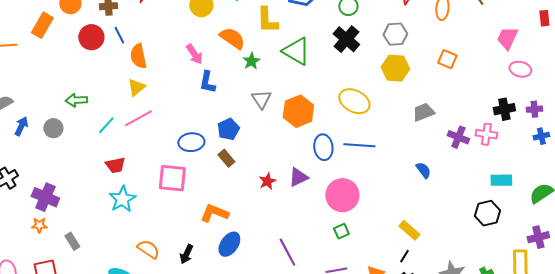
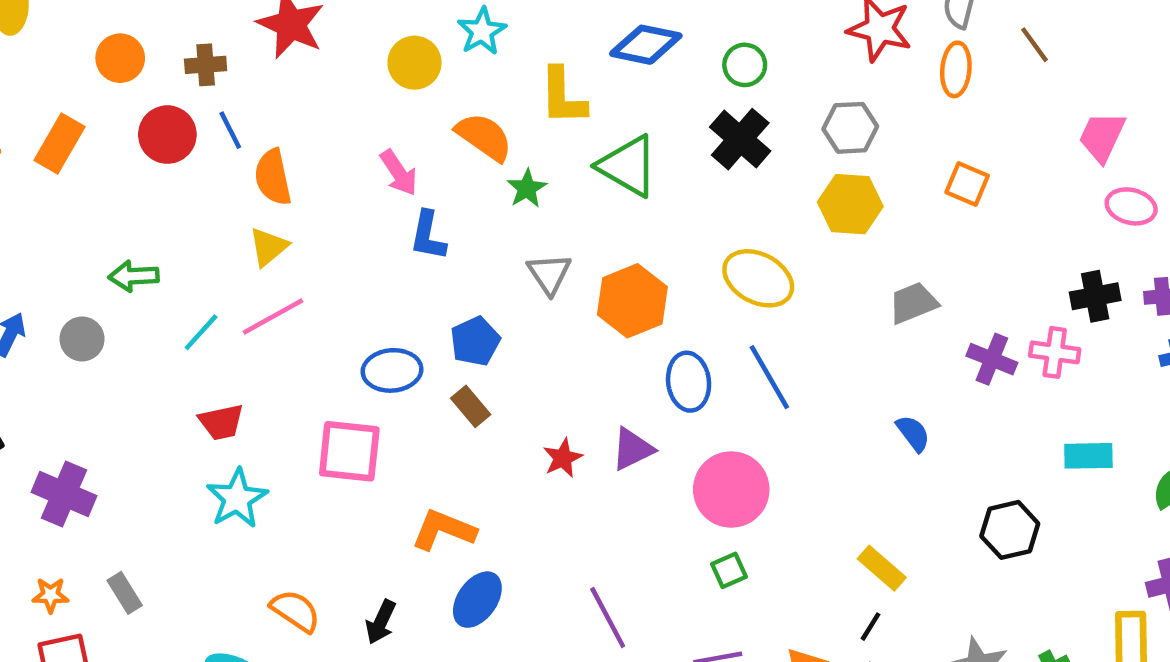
orange rectangle: (42, 25) -> (60, 144), moved
blue line: (359, 145) -> (769, 377), turned 56
black hexagon: (487, 213) -> (1010, 530), moved
orange star: (39, 225) -> (51, 595), moved

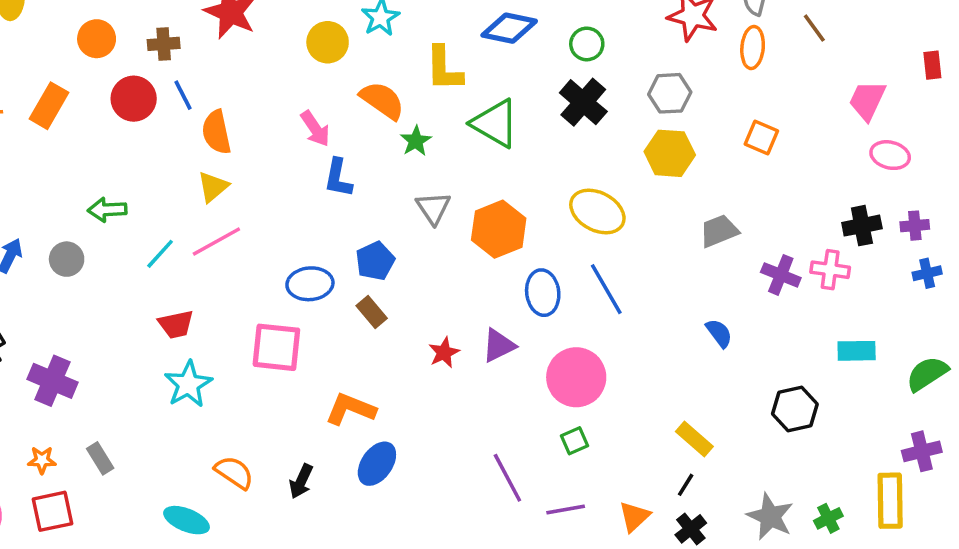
purple line: (608, 618) -> (507, 478), moved

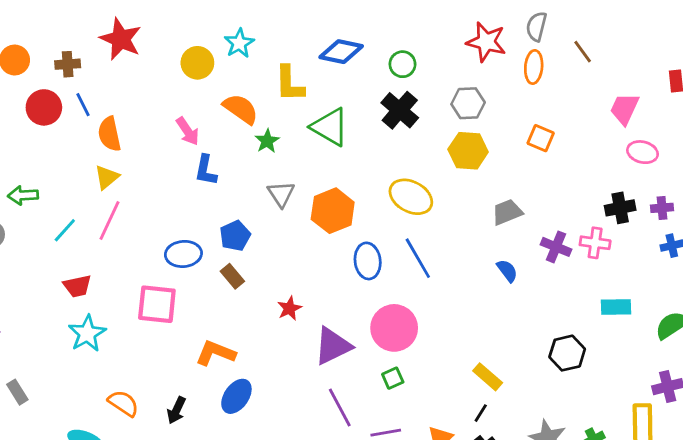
pink line: (216, 241) -> (109, 220), turned -36
blue semicircle: (719, 333) -> (507, 271), moved
purple triangle: (499, 346) -> (333, 346), moved, size x1.4

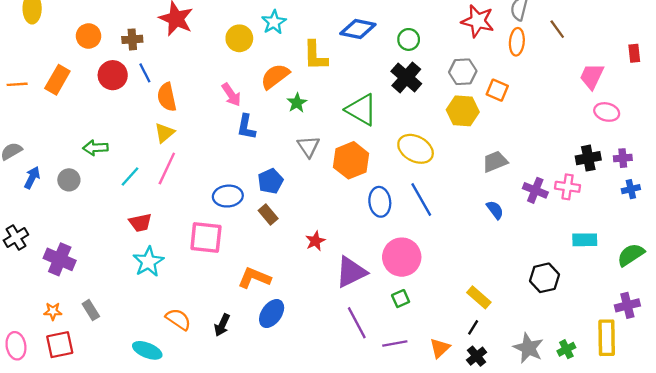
orange semicircle: (241, 109) -> (275, 76), turned -72
green triangle: (330, 127) -> (361, 110), moved
orange square: (541, 138) -> (497, 90), moved

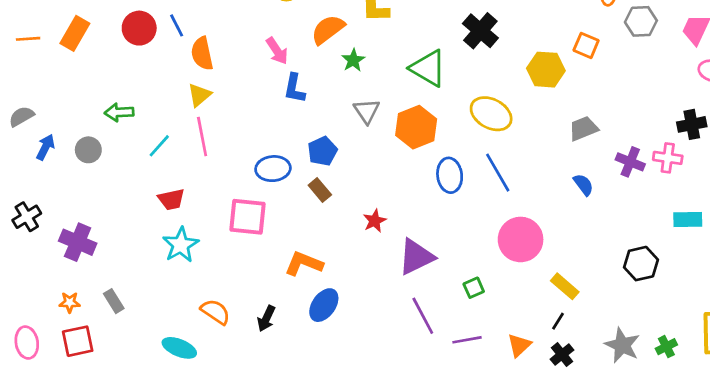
gray hexagon: (463, 72) -> (641, 21), moved
pink line: (167, 168) -> (202, 136), turned -36
pink circle: (402, 257) -> (521, 239), moved

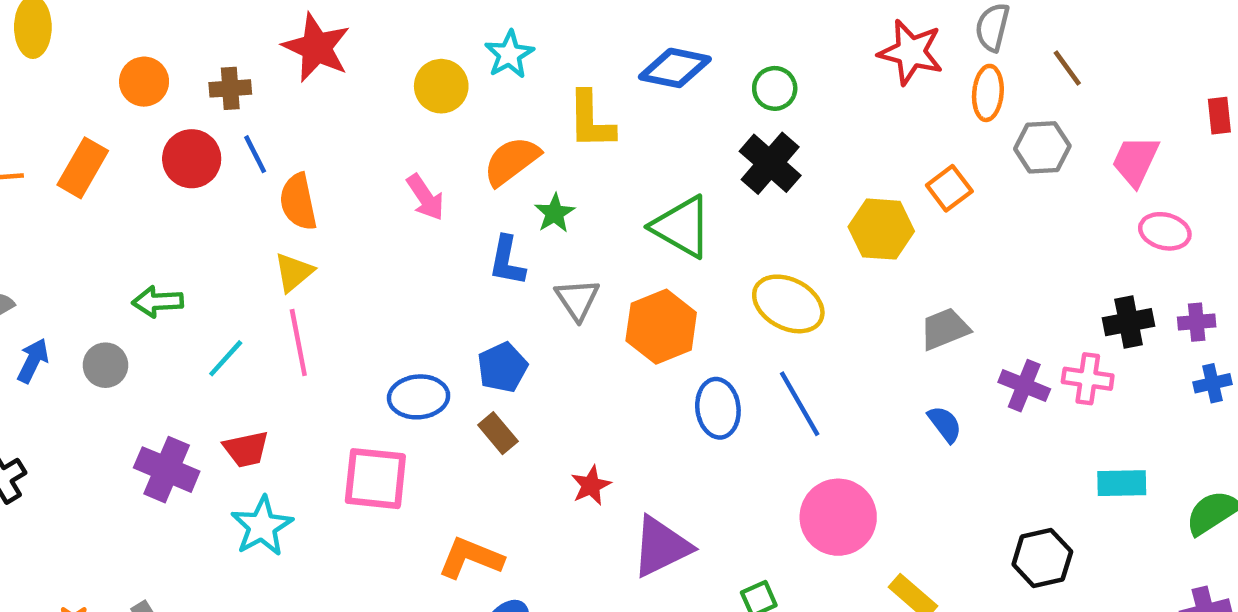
orange square: (586, 45) -> (949, 188), turned 30
blue L-shape: (294, 88) -> (507, 261), moved
purple cross: (78, 242) -> (167, 470), moved

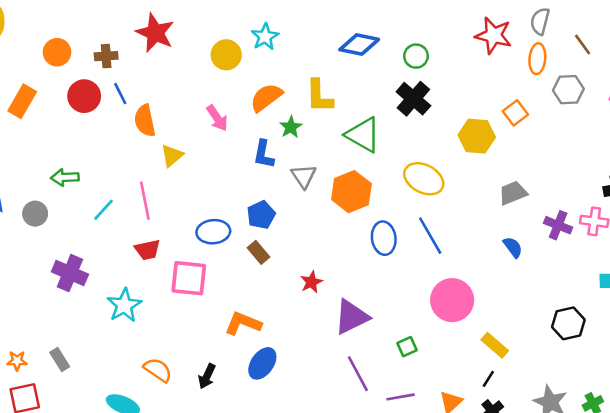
yellow L-shape: (591, 120) -> (319, 96), moved
yellow triangle: (294, 272) -> (172, 156), moved
red trapezoid: (246, 449) -> (147, 250), moved

